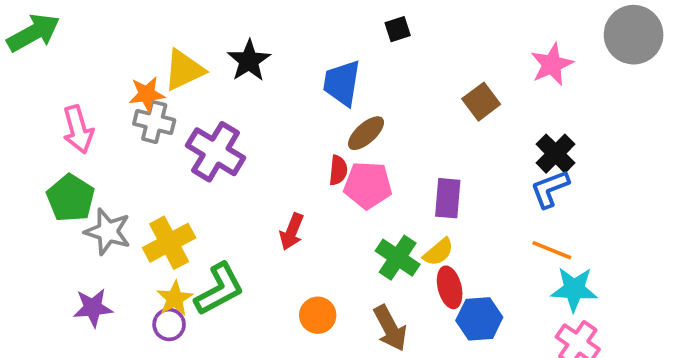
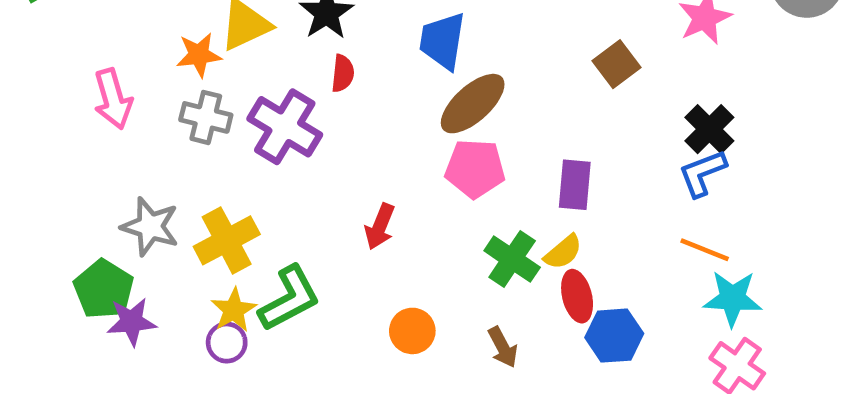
gray cross: (154, 122) -> (206, 117), moved
brown ellipse: (366, 133) -> (473, 104), size x1.4
red semicircle: (338, 170) -> (343, 73), moved
green pentagon: (71, 198) -> (104, 289), moved
brown arrow: (390, 328) -> (503, 347), size x0.7

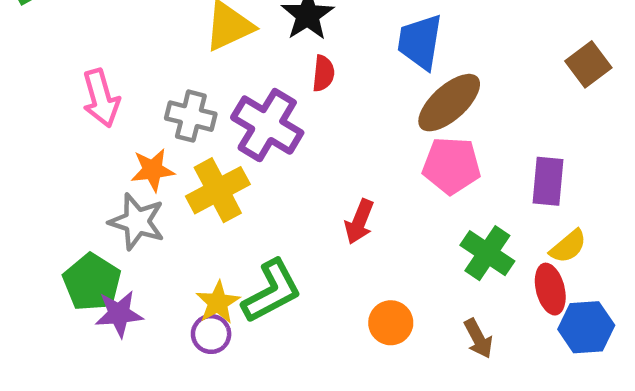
orange star: (199, 55) -> (153, 170), moved
yellow cross: (227, 240) -> (218, 190), moved
yellow semicircle: (563, 252) -> (568, 246), moved

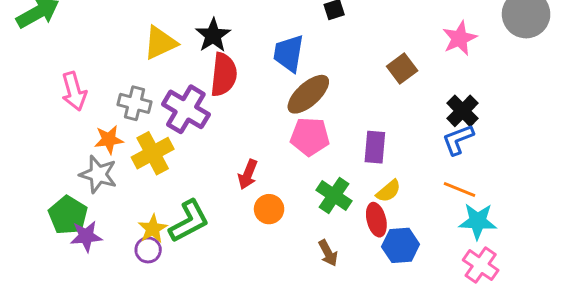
red semicircle: (323, 73) -> (224, 75), size x1.8
orange circle: (391, 323) -> (269, 209), moved

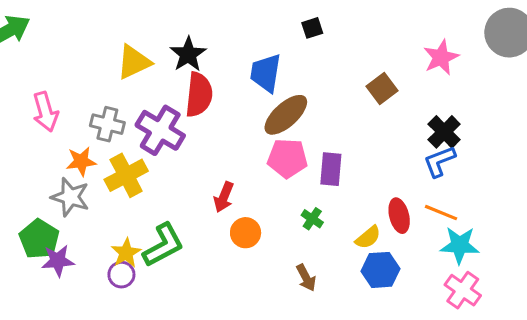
purple rectangle: (375, 147) -> (331, 169), moved
yellow semicircle: (388, 191) -> (368, 237), moved
green cross: (334, 196) -> (312, 219), size x0.6
red ellipse: (376, 220) -> (399, 216), moved

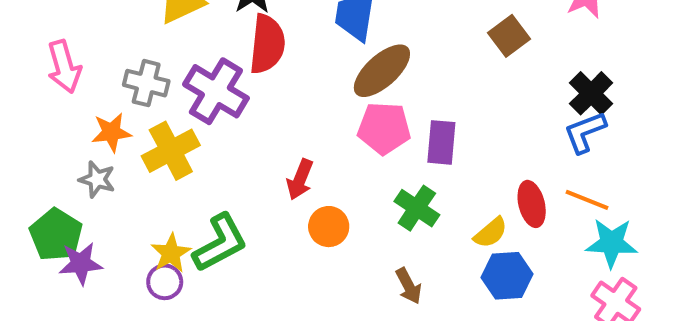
gray star: (70, 197) -> (97, 179), size x0.7
green cross: (312, 219) -> (417, 208), size x1.5

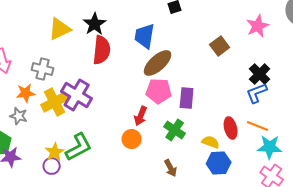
purple cross: (216, 91) -> (77, 95), moved
red arrow: (300, 179) -> (141, 116), moved
yellow semicircle: (491, 233) -> (211, 142), turned -120

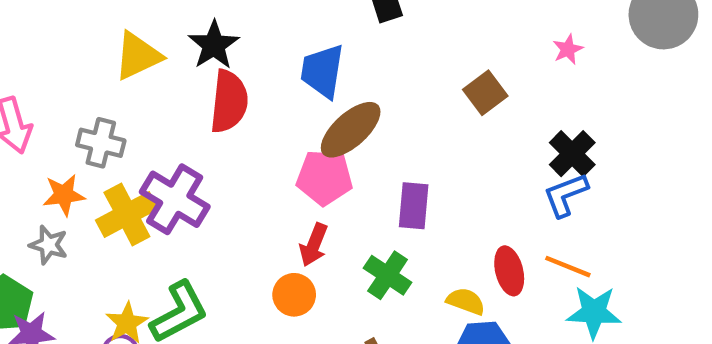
pink star: (258, 26) -> (568, 49), size x0.6
pink pentagon: (159, 91) -> (325, 177), moved

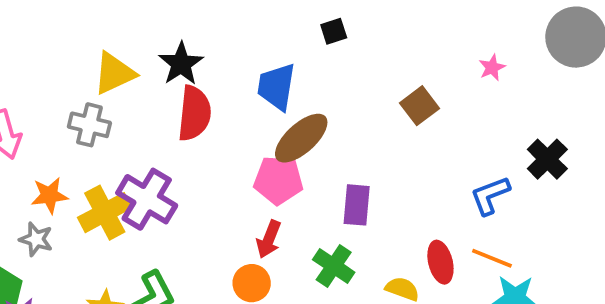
gray cross: (101, 143) -> (89, 125), moved
black cross: (572, 154) -> (547, 159), moved

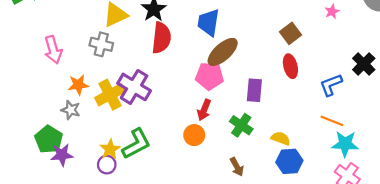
red ellipse: (440, 262) -> (290, 66), moved

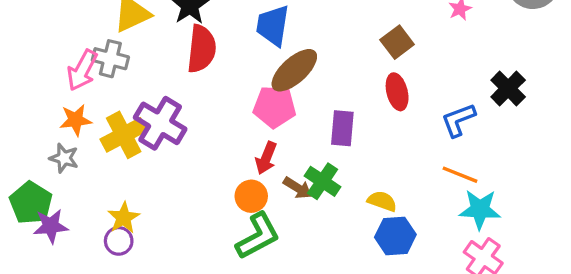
pink arrow: (53, 50) -> (82, 70), moved, turned 44
green L-shape: (136, 144) -> (258, 236), moved
brown arrow: (237, 167) -> (298, 188), moved, turned -30

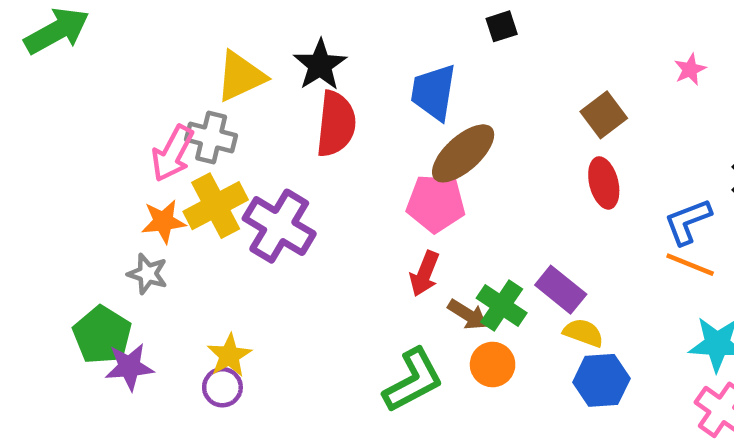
purple rectangle: (342, 128) -> (561, 290), moved, turned -56
yellow cross: (124, 135) -> (216, 206), moved
orange line: (460, 175) -> (690, 265), moved
orange circle: (251, 196) -> (493, 365), moved

